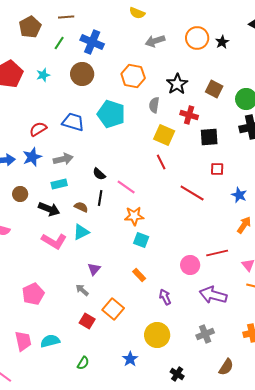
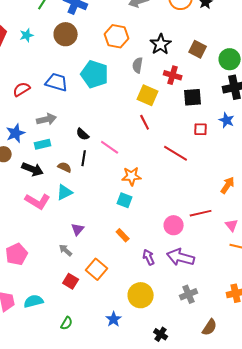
blue star: (32, 157) -> (16, 133), moved
blue star: (239, 195) -> (227, 120), moved
orange star: (134, 216) -> (132, 176), moved
purple arrow: (213, 295) -> (181, 257), moved

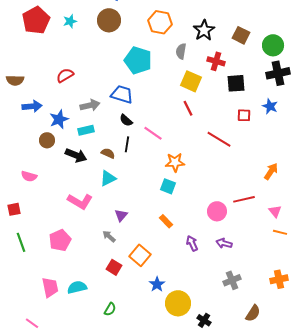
blue trapezoid: (57, 82) -> (122, 94), moved
pink L-shape: (38, 201) -> (80, 201), moved
purple arrow: (181, 257) -> (224, 243), size x0.6
yellow circle: (141, 295) -> (178, 303), moved
blue star: (114, 319) -> (157, 284), moved

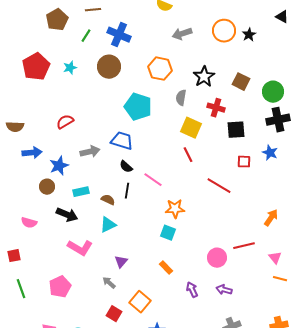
cyan rectangle: (86, 130) -> (81, 192), moved
black arrow: (76, 155) -> (67, 215), moved

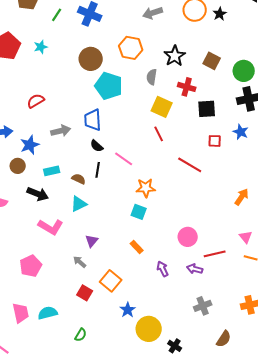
brown circle: (109, 67) -> (91, 59), moved
blue trapezoid: (122, 141) -> (93, 120), turned -110
red line: (244, 246) -> (215, 254), moved

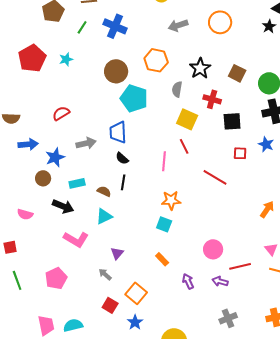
black star: (220, 14) -> (269, 26), moved
pink line: (124, 159) -> (164, 161), moved, turned 60
blue star: (128, 310) -> (135, 322), moved

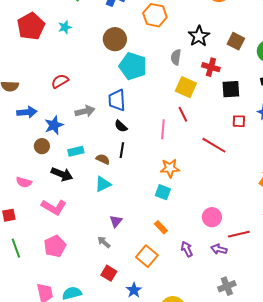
orange hexagon: (156, 60) -> (155, 15), moved
pink L-shape: (76, 239) -> (54, 207), moved
orange square: (136, 293) -> (147, 256), moved

